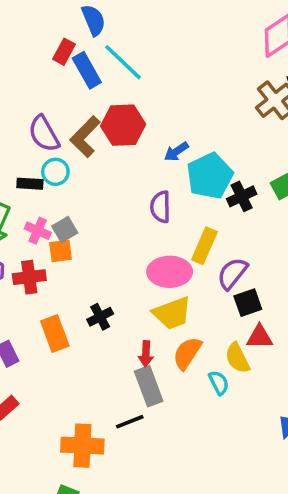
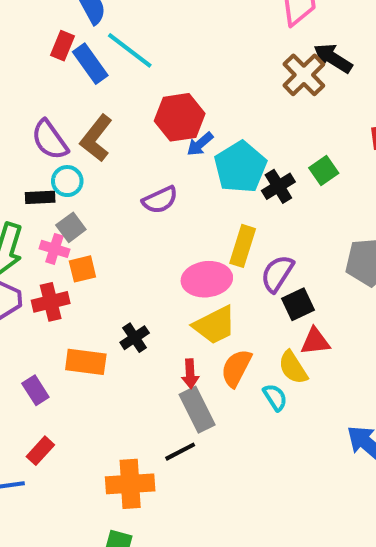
red hexagon: (123, 125) -> (180, 117), moved
purple semicircle: (161, 207) -> (160, 200), moved, turned -108
gray square: (65, 230) -> (71, 227), moved
orange rectangle: (55, 333) -> (86, 362), turned -56

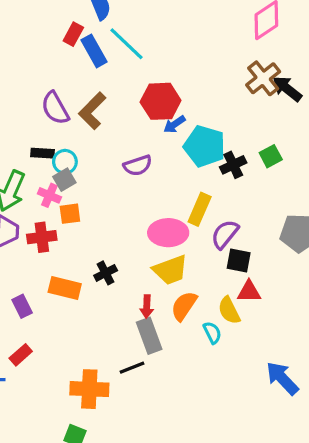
black arrow: (333, 58) -> (287, 89), moved
cyan pentagon: (240, 167) -> (205, 146), turned -30
cyan circle: (67, 181) -> (65, 162), moved
black square: (298, 304) -> (239, 261), turned 30

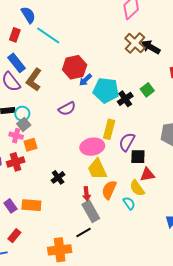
blue rectangle: (94, 51) -> (17, 63), moved
yellow trapezoid: (170, 270) -> (97, 169), turned 95
orange rectangle: (65, 288) -> (31, 205), moved

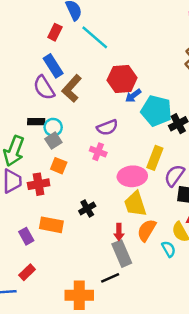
pink cross: (16, 136) -> (98, 152), moved
orange square: (30, 145) -> (59, 166), turned 32
orange rectangle: (31, 205) -> (51, 225), moved

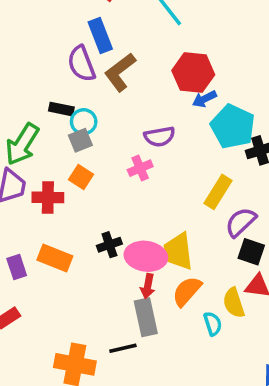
pink cross: (98, 152) -> (140, 168), turned 35
pink ellipse: (132, 176) -> (146, 256), moved

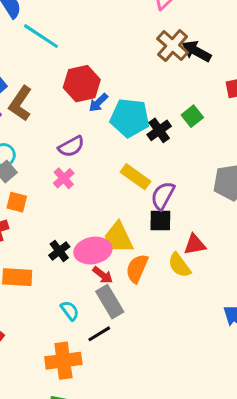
yellow rectangle: (218, 192) -> (135, 177), turned -68
black square: (251, 252) -> (160, 221), moved
red arrow: (148, 286) -> (103, 275), turned -45
cyan semicircle: (213, 324) -> (70, 311), moved

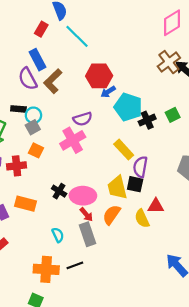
pink cross: (64, 178) -> (73, 140), size x1.6
purple semicircle: (163, 196) -> (140, 167), turned -30
yellow trapezoid: (119, 237) -> (117, 188), moved
black cross: (59, 251) -> (59, 191), turned -32
black line: (99, 334) -> (75, 265), moved

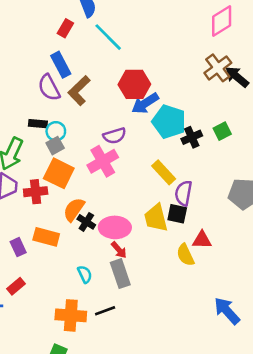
blue arrow: (108, 92) -> (145, 103), size x1.5
orange square: (36, 150) -> (59, 173), size x1.6
orange semicircle: (112, 215) -> (74, 209), moved

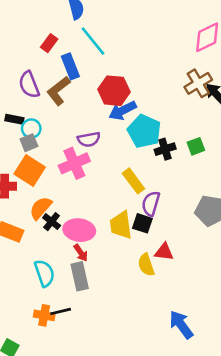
red rectangle: (65, 28) -> (49, 43), moved
blue rectangle: (61, 65) -> (70, 66), moved
cyan semicircle: (85, 274) -> (44, 273), size x1.5
orange cross: (71, 315) -> (44, 315), moved, size x0.7

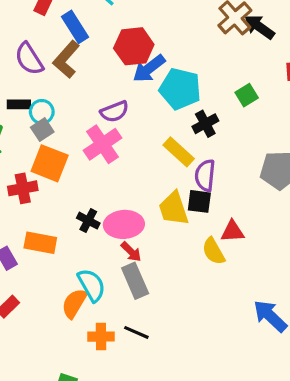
black cross: (165, 149) -> (205, 124), moved
orange semicircle: (41, 208) -> (74, 303), moved
black line: (61, 311) -> (136, 332), moved, turned 48

